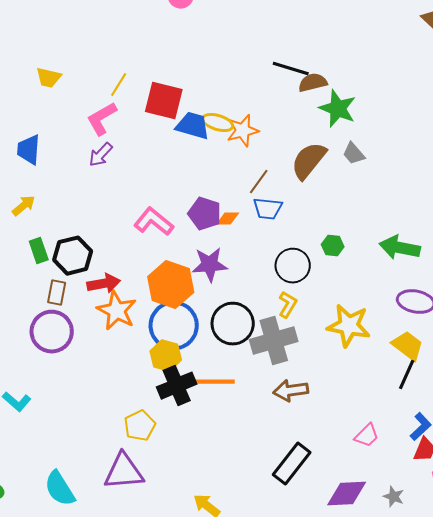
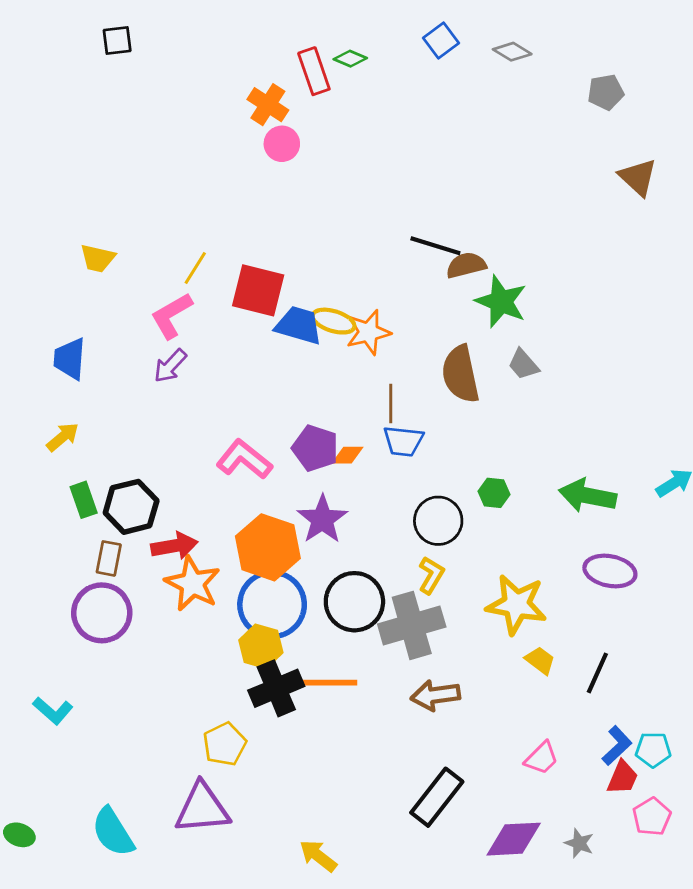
brown semicircle: (309, 161) -> (461, 374), turned -51
brown line: (259, 182) -> (391, 403), turned -36
purple star: (210, 265) -> (322, 519), turned -30
yellow trapezoid: (408, 346) -> (540, 660), moved, size x0.7

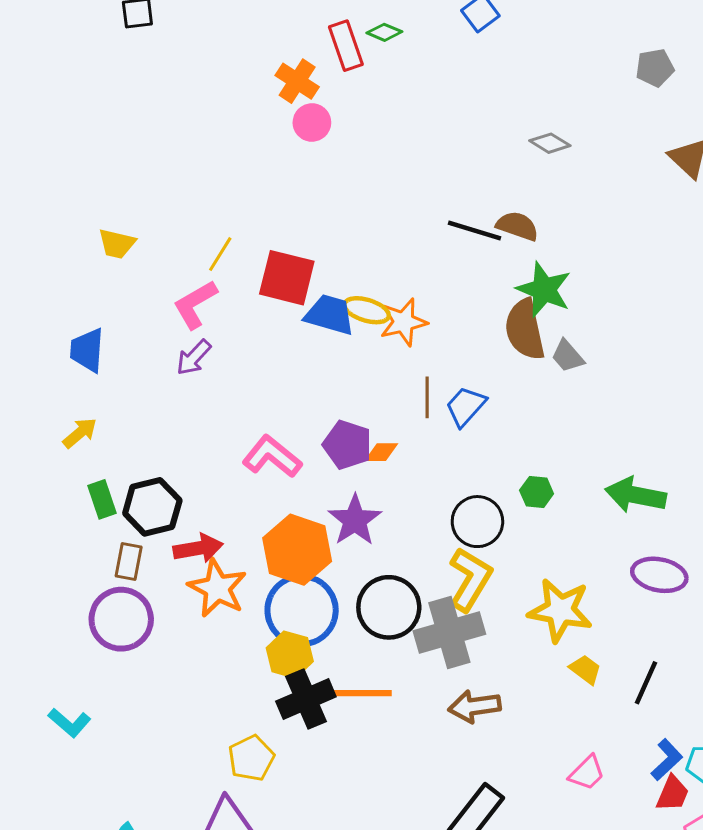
gray diamond: (512, 52) -> (550, 143), moved
brown semicircle: (466, 265) -> (517, 226), moved, turned 33
brown semicircle: (461, 374) -> (525, 329), moved
blue trapezoid: (403, 441) -> (466, 406), moved, turned 126
yellow L-shape: (431, 575) -> (470, 579), size x1.6

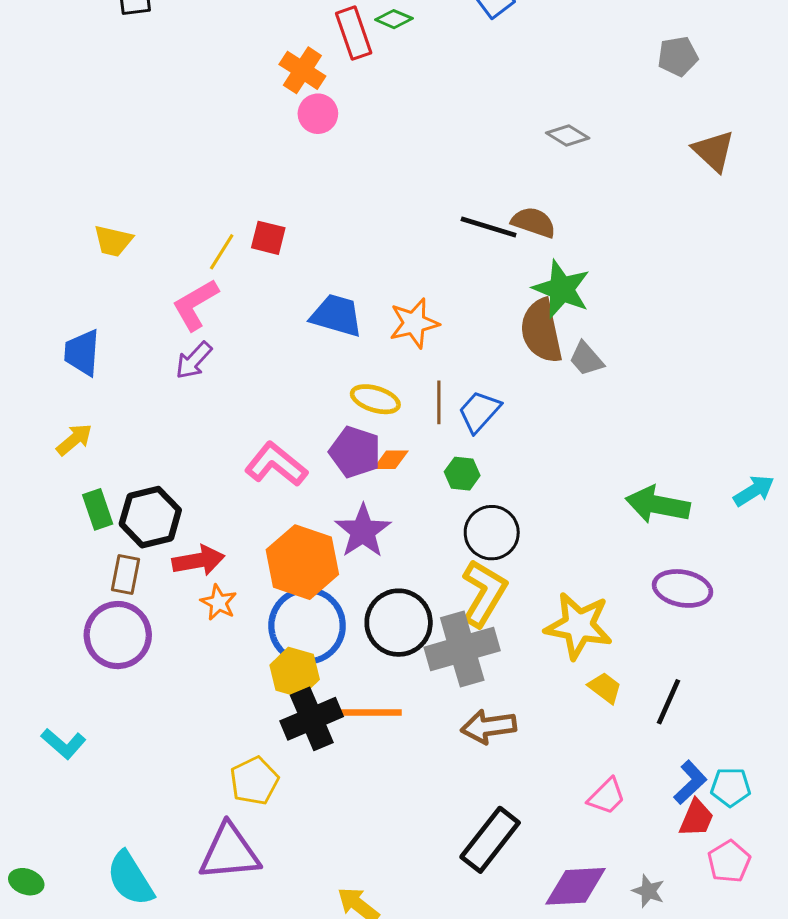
red square: (287, 278) -> (268, 238), moved, size x0.6
yellow ellipse: (367, 310) -> (375, 399), moved
green hexagon: (537, 492) -> (462, 474), moved
orange star: (217, 588) -> (219, 602), size x0.6

